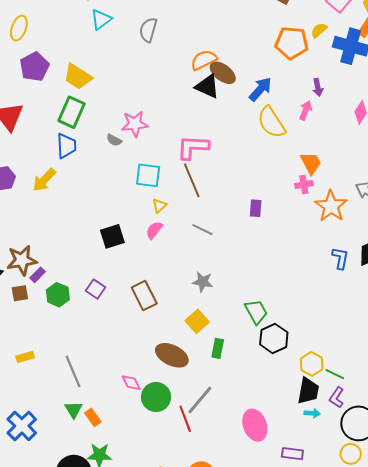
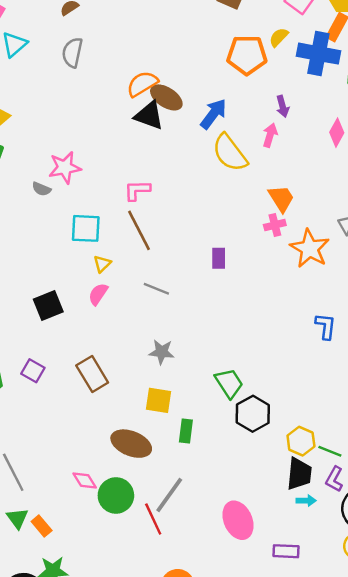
pink L-shape: (193, 147) -> (137, 190), size x0.7
blue L-shape: (340, 258) -> (326, 326), moved
yellow square: (197, 321) -> (158, 400), turned -35

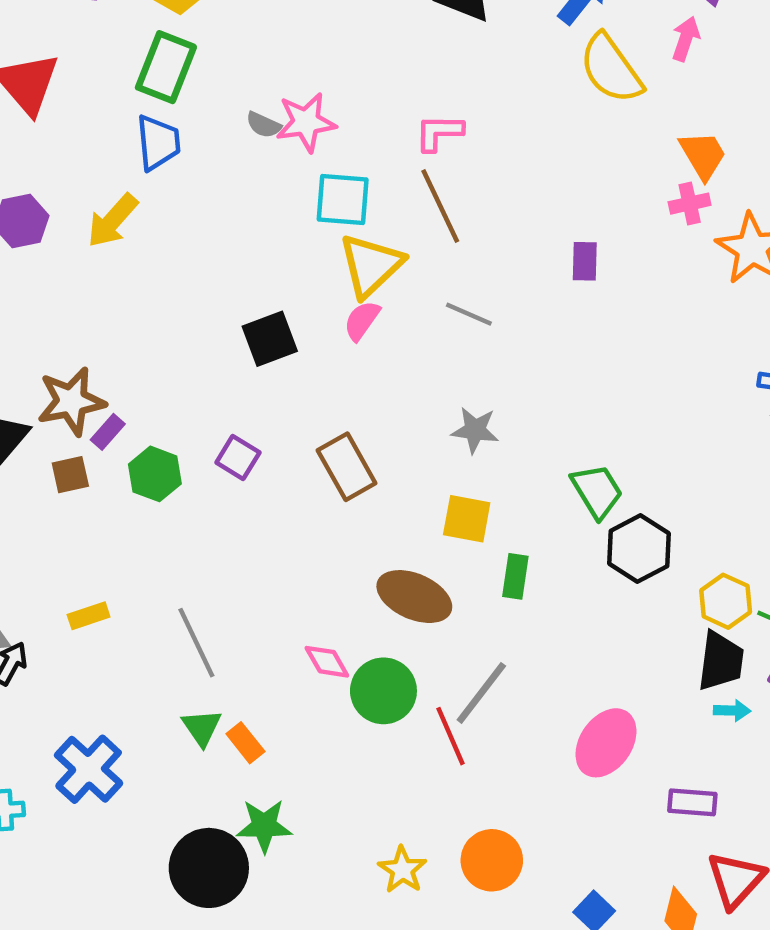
pink star: (65, 168) -> (306, 122), moved
yellow triangle: (102, 264) -> (371, 265), size x2.0
pink ellipse: (238, 520) -> (606, 743), turned 57

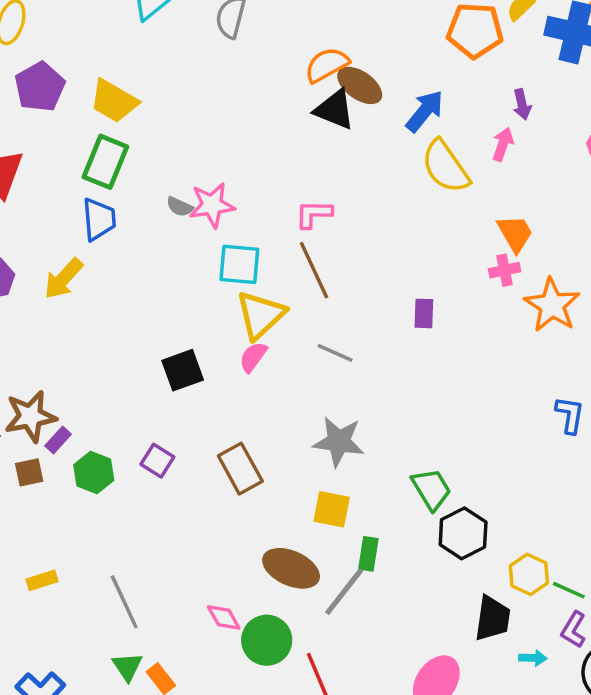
gray star: (475, 430) -> (339, 442), size x1.4
black trapezoid: (721, 661) -> (492, 618), moved
gray line: (481, 693) -> (344, 592), moved

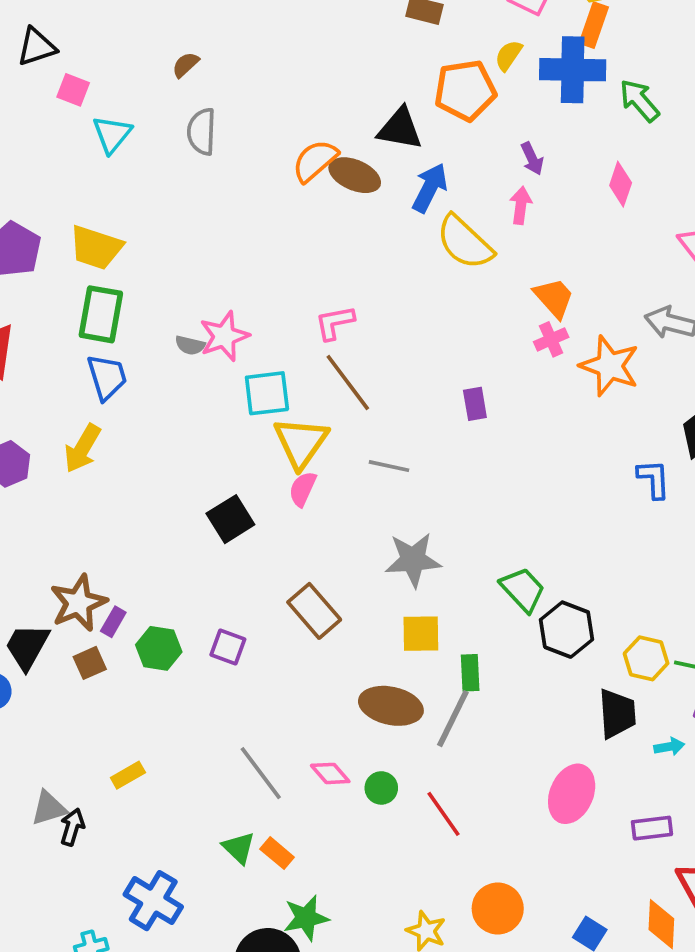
black triangle: (335, 110) -> (400, 129), moved
purple square: (157, 461) -> (228, 647), moved
gray line: (124, 602) -> (261, 773), moved
green circle: (267, 640) -> (381, 788), size x0.6

